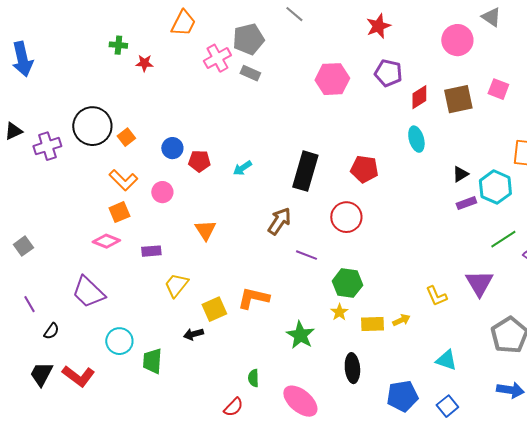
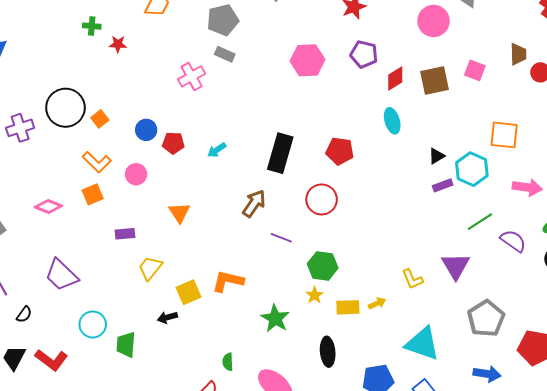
pink cross: (217, 58) -> (192, 76), moved
pink diamond: (106, 241) -> (48, 207), moved
cyan triangle: (446, 360) -> (422, 344), size x1.6

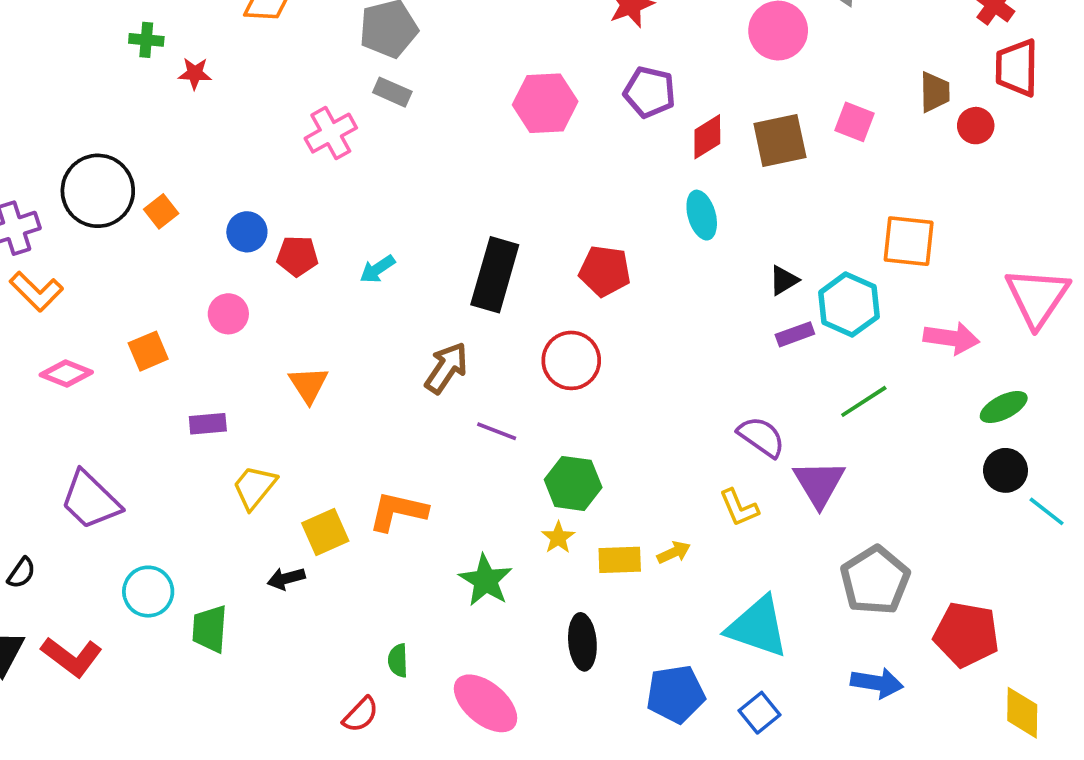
orange L-shape: (97, 162) -> (36, 291), moved
purple semicircle: (513, 241) -> (761, 437), moved

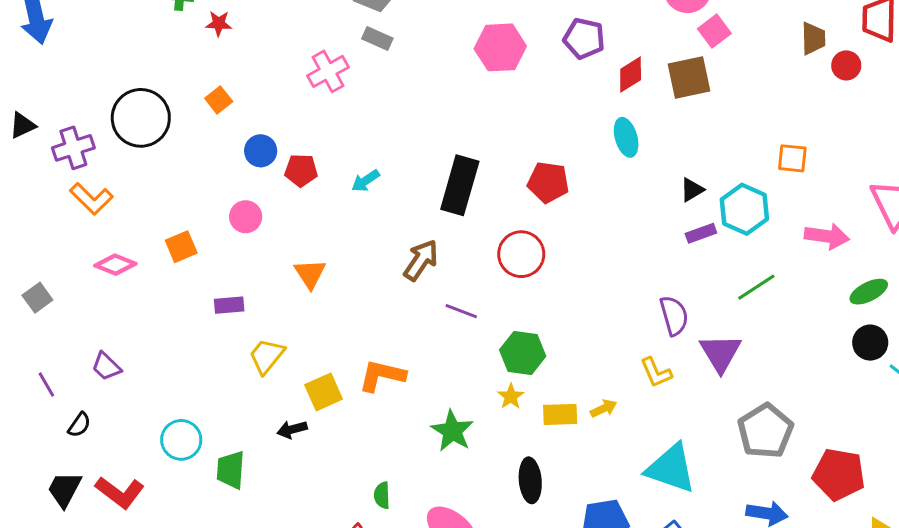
pink square: (855, 122) -> (714, 31), moved, turned 32
orange square: (161, 211) -> (219, 100), moved
orange square: (909, 241) -> (792, 158), size x0.7
purple semicircle: (761, 437) -> (674, 316), turned 39
purple trapezoid: (90, 500) -> (106, 367), moved, size x0.6

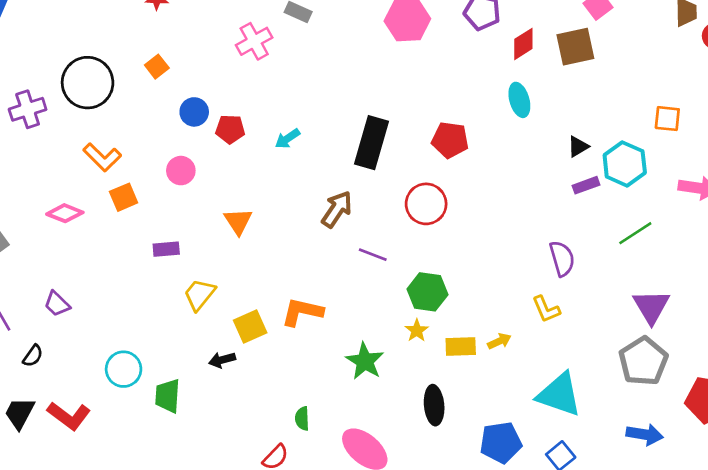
orange L-shape: (91, 199) -> (102, 157), moved
purple triangle: (720, 353) -> (651, 307), moved

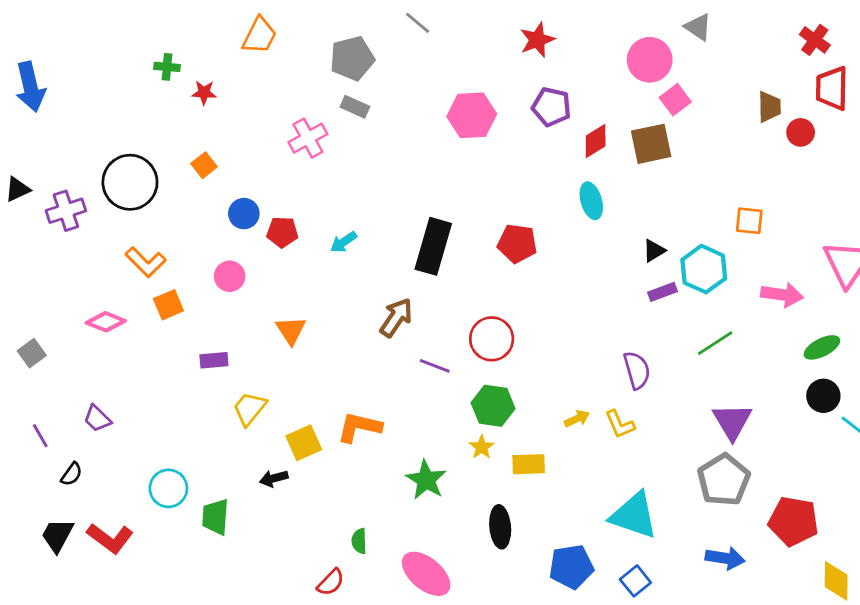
red circle: (426, 204) -> (492, 339), moved
yellow arrow: (499, 341) -> (577, 419), moved

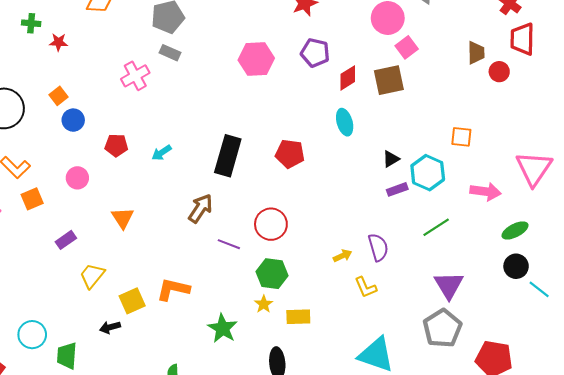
blue circle: (244, 214) -> (73, 120), moved
purple rectangle: (214, 360) -> (66, 240), turned -30
yellow arrow: (577, 419) -> (342, 256), moved

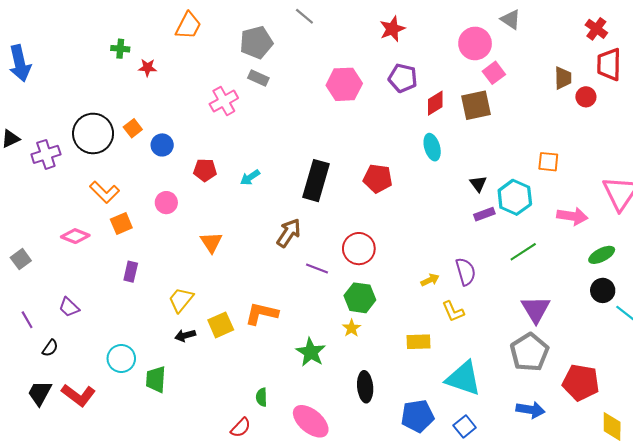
orange square: (58, 96) -> (133, 128), moved
black triangle: (391, 159) -> (478, 184), turned -36
purple rectangle: (66, 240) -> (131, 272), moved, turned -42
yellow rectangle: (298, 317) -> (419, 342), moved
black arrow: (110, 327) -> (185, 335), moved

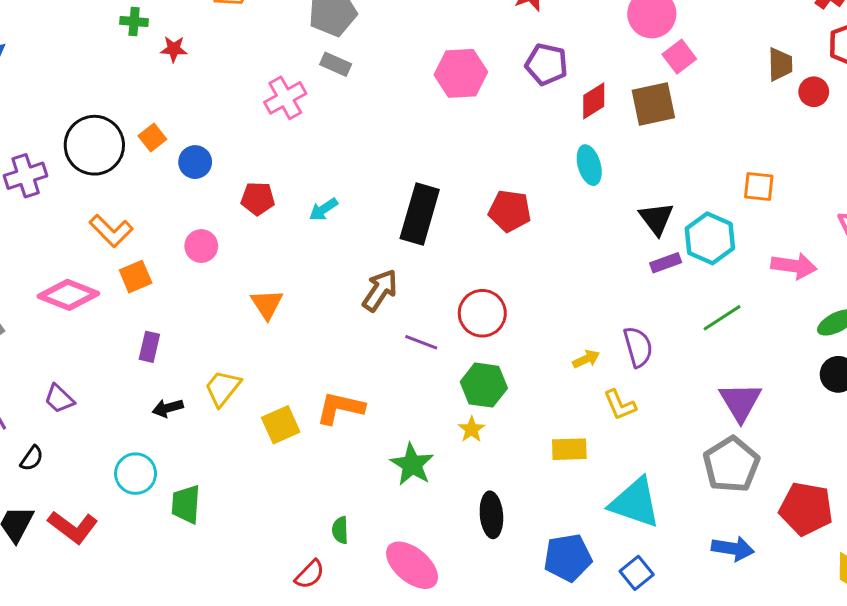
black triangle: (478, 184) -> (656, 219), size x1.4
pink diamond: (75, 236) -> (68, 295), size x1.4
black arrow: (185, 335) -> (168, 408), moved

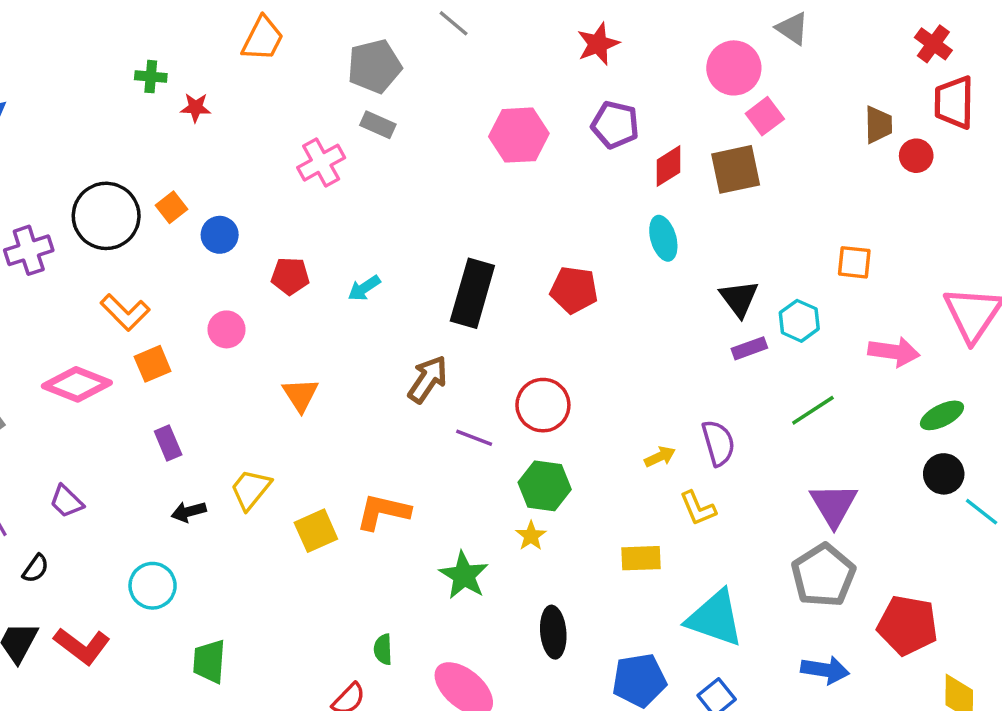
cyan hexagon: (710, 238) -> (799, 321), size x0.7
purple rectangle: (149, 347) -> (168, 443), turned -36
green trapezoid: (186, 504) -> (209, 661), moved

